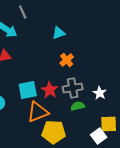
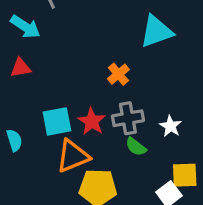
cyan triangle: (59, 33) -> (156, 31), moved, size x1.6
green semicircle: (78, 106) -> (136, 147), turned -128

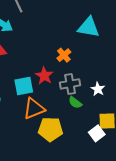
cyan triangle: (156, 31) -> (89, 27), turned 30
red star: (92, 121) -> (44, 76), moved

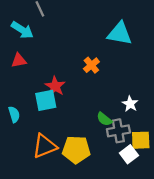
red star: (44, 76) -> (55, 86), moved
gray cross: (70, 84) -> (118, 131), moved
orange triangle: (34, 109) -> (45, 146), moved

